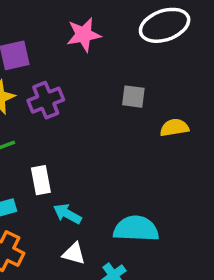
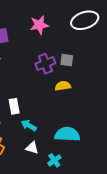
purple cross: (46, 100) -> (45, 64), moved
yellow semicircle: (174, 128) -> (63, 86), moved

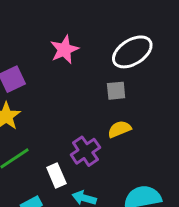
white ellipse: (85, 20) -> (132, 52), moved
purple cross: (45, 64) -> (85, 151), moved

